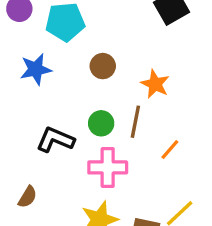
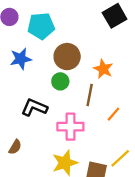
brown circle: (103, 66) -> (67, 57), size x1.5
green circle: (101, 123) -> (60, 81), moved

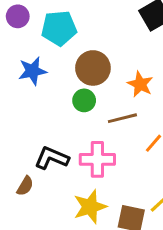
brown line: (90, 95) -> (122, 118), turned 65
black L-shape: (34, 107) -> (52, 158), moved

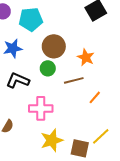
black L-shape: (52, 158) -> (18, 80), moved
pink cross: (97, 159) -> (41, 108), moved

